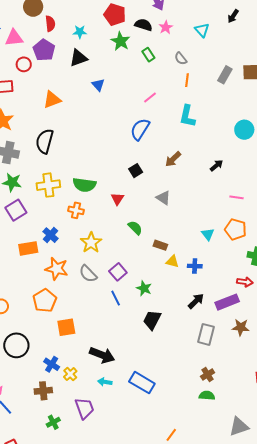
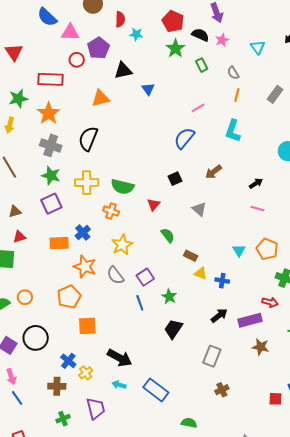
red semicircle: (50, 24) -> (120, 19), moved
black triangle: (78, 58) -> (123, 71), moved
pink line: (237, 197) -> (257, 208), moved
gray rectangle: (206, 334) -> (212, 356), moved
green semicircle: (207, 396) -> (189, 423), moved

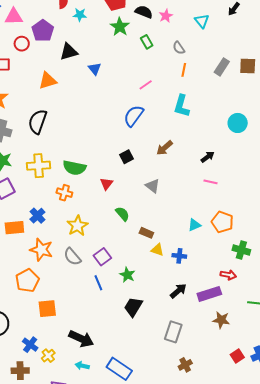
cyan triangle: (239, 250) -> (194, 225), turned 40
red square: (275, 399) -> (237, 356), moved, turned -32

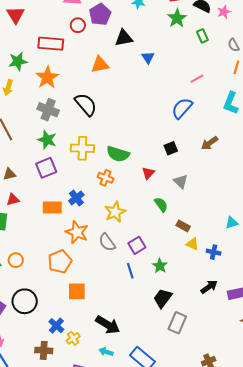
black semicircle: (38, 122) -> (86, 104), turned 115
gray triangle: (152, 186) -> (181, 181), moved
gray rectangle: (173, 332) -> (177, 323), moved

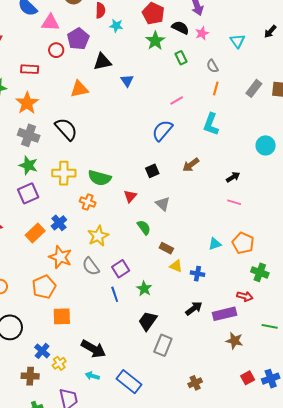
red rectangle: (51, 44) -> (30, 69), size x0.7
orange rectangle: (52, 208) -> (35, 233), turned -42

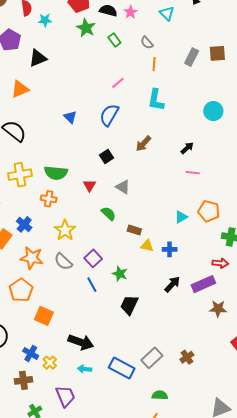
blue triangle: (127, 81) -> (70, 117), moved
orange square: (62, 316) -> (44, 316), turned 36
gray rectangle: (163, 345) -> (152, 358), moved, turned 35

